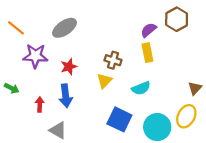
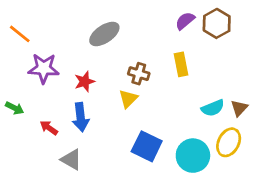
gray ellipse: (64, 28) -> (104, 34), moved
purple semicircle: (149, 30) -> (185, 21), moved
cyan semicircle: (141, 88) -> (213, 108), moved
red arrow: (40, 104) -> (49, 128), turned -56

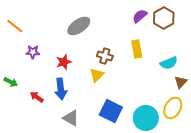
purple star: (44, 68) -> (33, 52), size x0.6
cyan semicircle: (213, 108) -> (169, 63), moved
gray triangle: (71, 160) -> (71, 118), moved

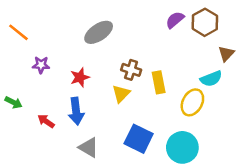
yellow rectangle: (137, 49) -> (159, 82), moved
brown triangle: (181, 82) -> (226, 54), moved
yellow ellipse: (173, 108) -> (192, 102), moved

